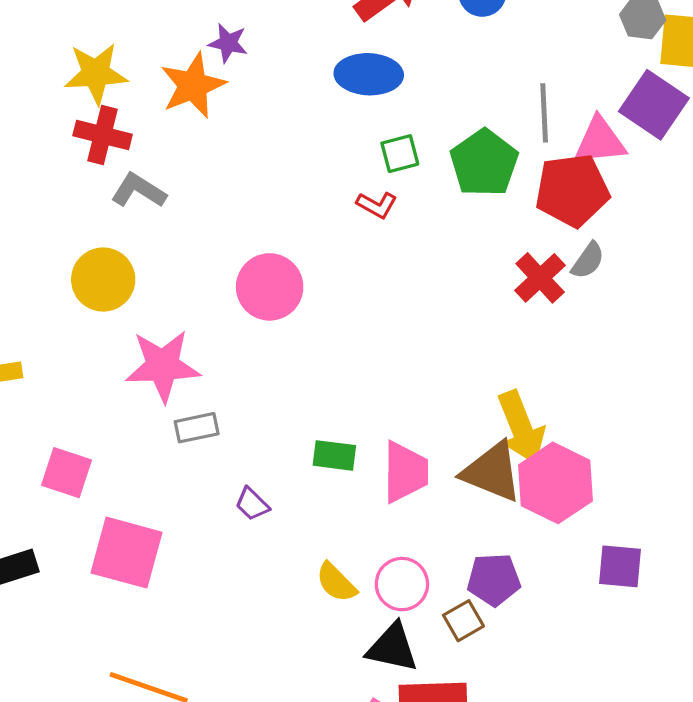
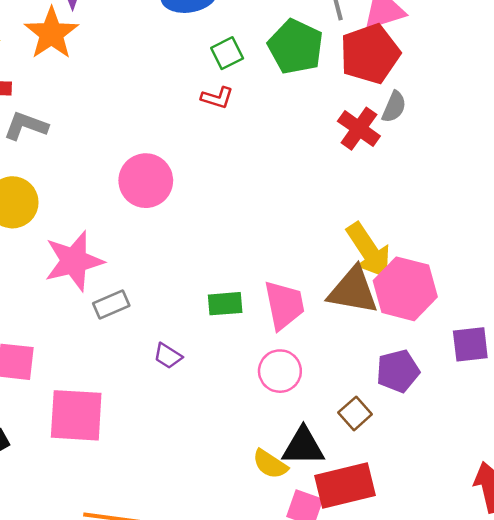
purple pentagon: (494, 580) -> (398, 371), moved
yellow semicircle: (336, 582) -> (270, 464), moved
pink circle: (402, 584) -> (280, 371), moved

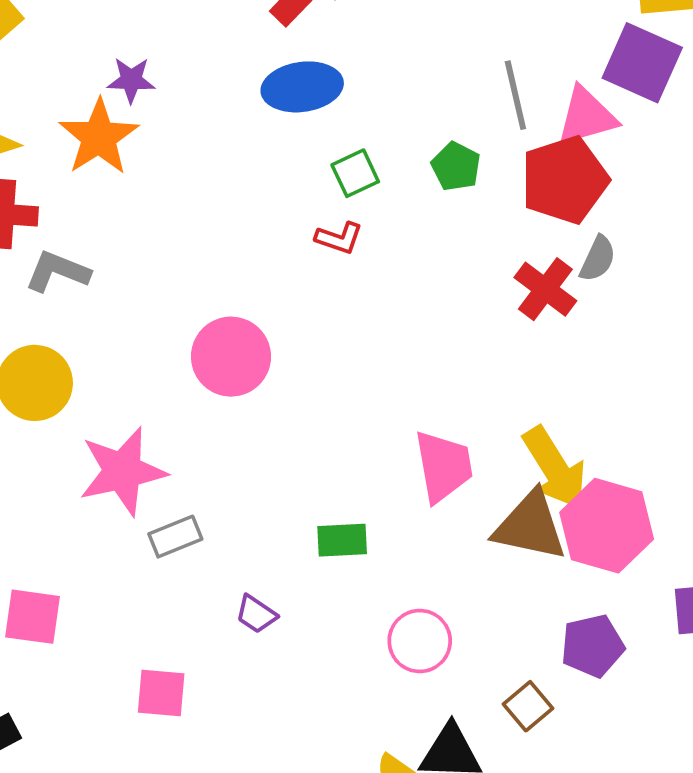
green pentagon: (296, 47) -> (456, 166), size x0.6
pink trapezoid: (284, 305) -> (443, 466), moved
pink square: (76, 415) -> (161, 693), moved, size x0.6

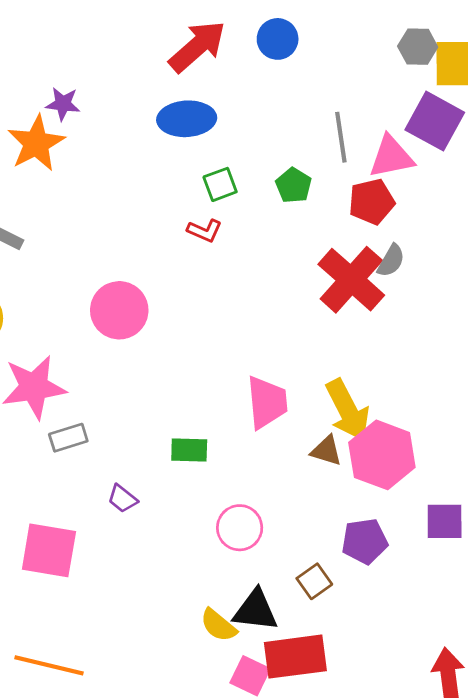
red pentagon: (565, 180) -> (372, 202), size x0.7
red cross: (545, 289) -> (351, 280), size x1.5
brown triangle: (530, 526) -> (326, 451), size x0.6
pink square: (161, 693) -> (49, 550), size x1.5

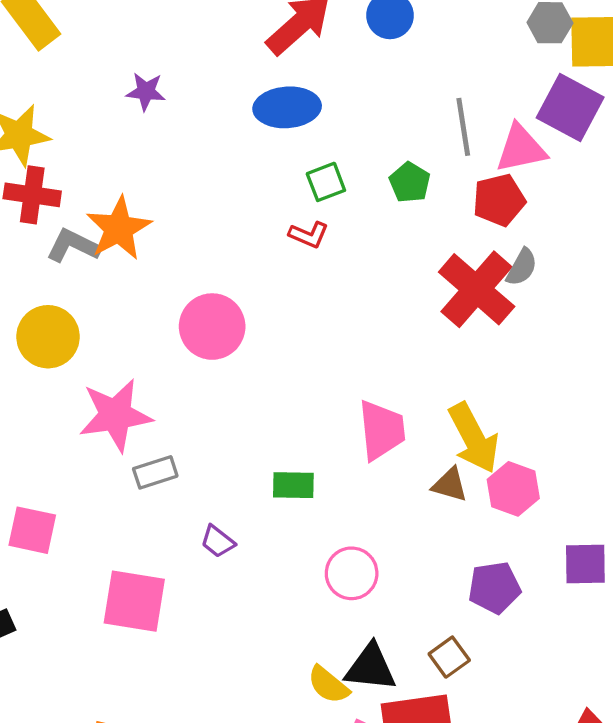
orange star: (36, 143) -> (119, 228), moved
pink hexagon: (382, 455) -> (513, 489), size x0.7
brown square: (314, 581) -> (449, 657), moved

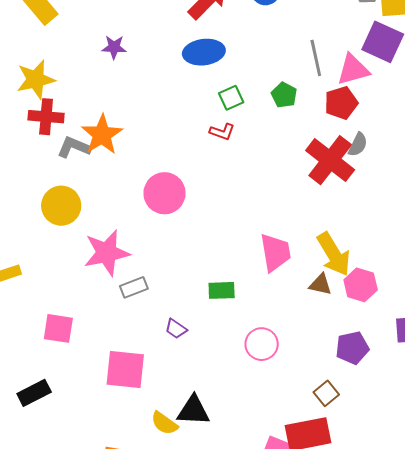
black triangle: (371, 668) -> (193, 411), moved
yellow semicircle: (328, 685) -> (164, 423), moved

